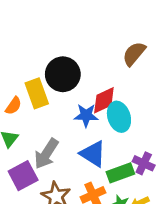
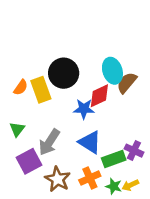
brown semicircle: (134, 54) -> (127, 83), moved
orange semicircle: (13, 106) -> (21, 87), moved
cyan ellipse: (119, 117) -> (112, 71), moved

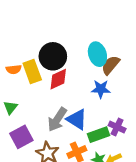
orange semicircle: (21, 87) -> (14, 69), turned 48
red diamond: (99, 96) -> (58, 79), moved
blue star: (84, 109) -> (101, 89), moved
gray arrow: (49, 142) -> (57, 119), moved

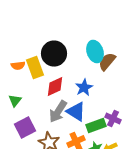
red diamond: (58, 79) -> (55, 86), moved
blue star: (101, 89) -> (84, 88), moved, turned -30

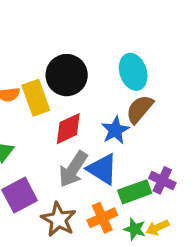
brown semicircle: (107, 62) -> (140, 109), moved

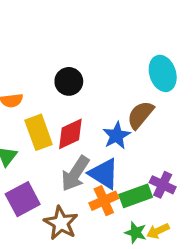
cyan ellipse: (133, 72) -> (163, 73), moved
black circle: (67, 75) -> (69, 81), size x0.7
yellow rectangle: (36, 98) -> (39, 132), moved
orange cross: (102, 218) -> (104, 201), moved

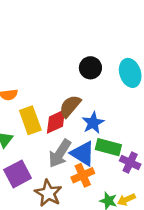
black circle: (69, 81) -> (90, 68), moved
brown semicircle: (140, 115) -> (70, 106), moved
green rectangle: (136, 196) -> (108, 147), moved, turned 35

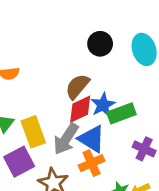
yellow rectangle: (30, 120) -> (33, 132), moved
red diamond: (56, 122) -> (80, 109), moved
green rectangle: (108, 147) -> (121, 113), moved, turned -35

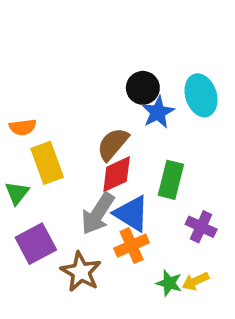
blue star: (103, 105) -> (158, 112), moved
green rectangle: (121, 113) -> (171, 180), turned -56
yellow rectangle: (33, 132) -> (47, 163), moved

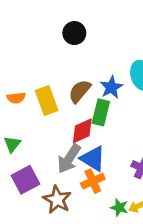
black circle: (143, 88) -> (74, 33), moved
brown semicircle: (113, 144) -> (80, 91), moved
yellow rectangle: (47, 163) -> (47, 100), moved
green rectangle: (171, 180) -> (101, 112), moved

